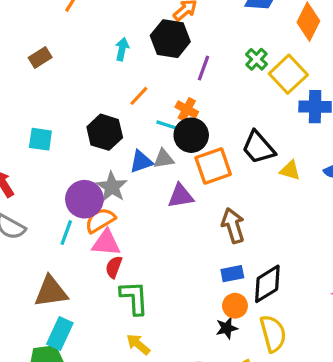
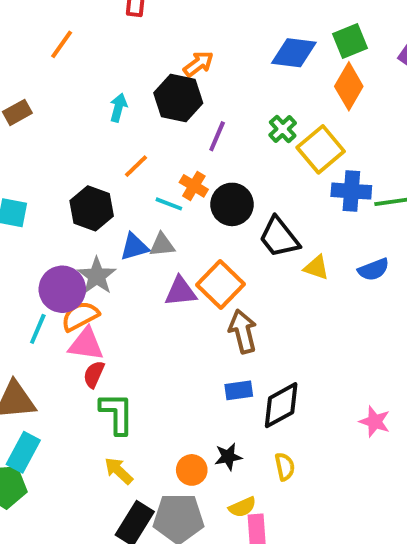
black circle: (191, 135) -> (232, 204), moved
orange square: (213, 166) -> (220, 284), moved, turned -30
orange circle: (235, 306) -> (192, 470), moved
yellow semicircle: (273, 334) -> (285, 467), size x0.6

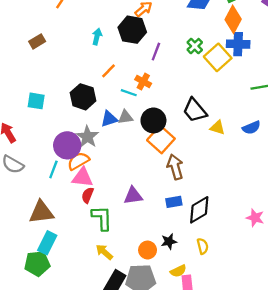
blue cross: (351, 191) -> (238, 44), moved
black circle: (232, 204) -> (153, 120), moved
purple triangle: (181, 292) -> (133, 196), moved

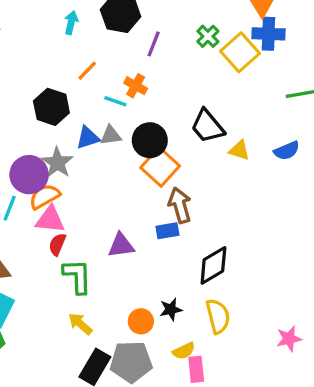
blue rectangle: (174, 202) -> (167, 231), moved
pink star: (255, 218) -> (289, 339), moved, turned -30
yellow semicircle: (203, 246) -> (218, 316), size x1.5

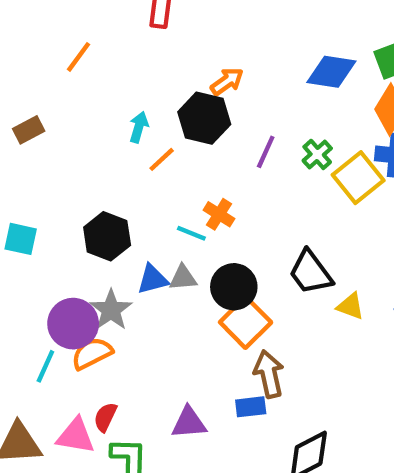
purple line: (154, 44) -> (266, 152), moved
orange line: (87, 71) -> (162, 159), moved
pink triangle: (50, 220) -> (76, 436), moved

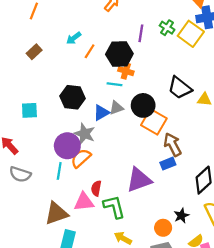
black hexagon: (204, 118) -> (119, 54), moved
cyan arrow: (139, 127) -> (74, 38), turned -128
brown rectangle: (29, 130) -> (34, 52), moved
purple triangle: (189, 423) -> (139, 180), size x1.4

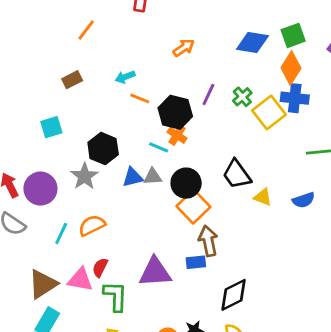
orange line: (90, 51) -> (140, 98), turned 64
cyan square: (29, 110) -> (51, 127), moved, turned -30
gray star: (85, 134) -> (84, 176), moved
purple circle: (67, 146) -> (40, 189), moved
brown triangle: (56, 213) -> (43, 284), turned -30

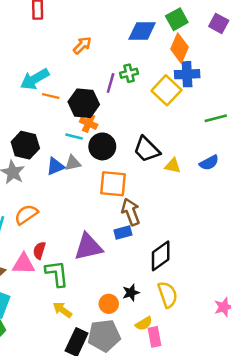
cyan arrow: (125, 77) -> (35, 79), size x1.6
green cross: (242, 97) -> (129, 73), moved, turned 36
black circle: (186, 183) -> (102, 146), moved
orange square: (193, 207) -> (113, 184), turned -32

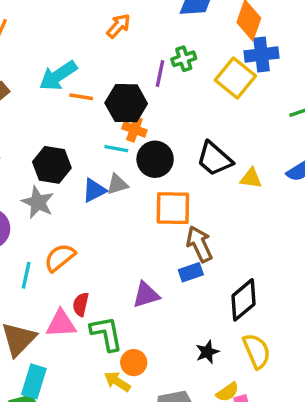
purple triangle: (88, 247) -> (146, 295), size x0.7
orange circle: (109, 304) -> (134, 363), moved

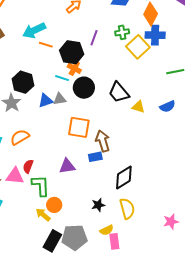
green cross: (184, 59) -> (122, 32), moved
orange square: (173, 208) -> (79, 127), moved

